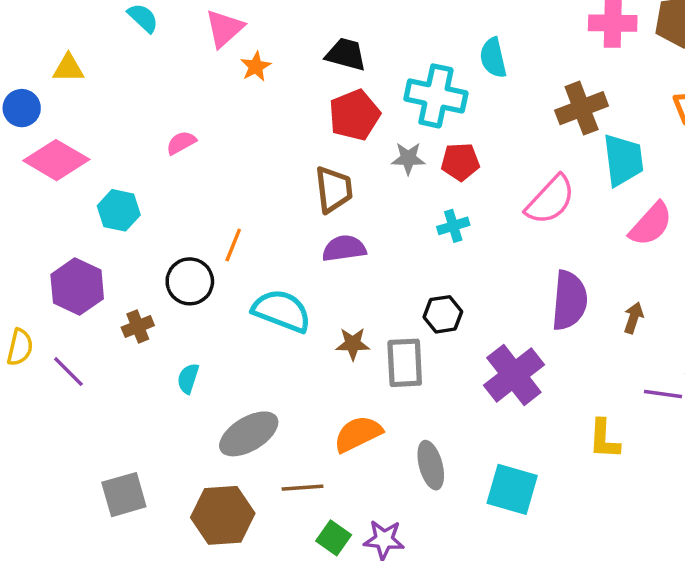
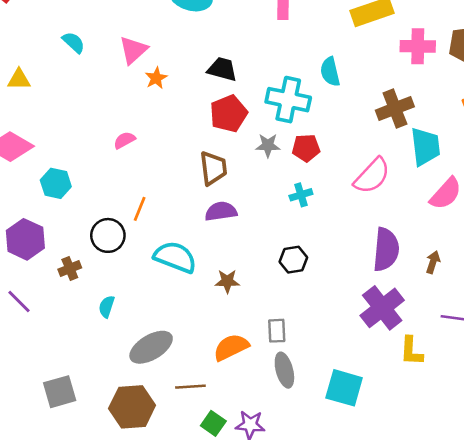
pink semicircle: (181, 143) -> (124, 140), moved
gray rectangle: (405, 363) -> (277, 331), moved, size x0.7
purple cross: (514, 375) -> (382, 308), moved

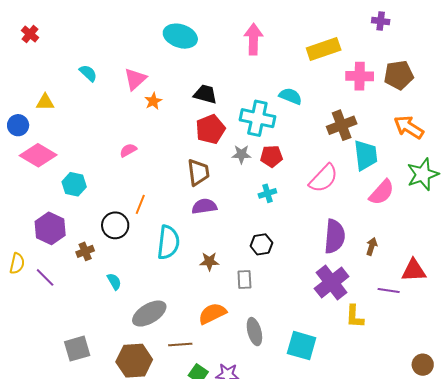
cyan semicircle: (330, 72) -> (290, 96), turned 125
cyan semicircle: (175, 257) -> (168, 242), turned 76
cyan semicircle: (107, 307) -> (114, 281), turned 132
gray rectangle: (277, 331) -> (244, 279), moved

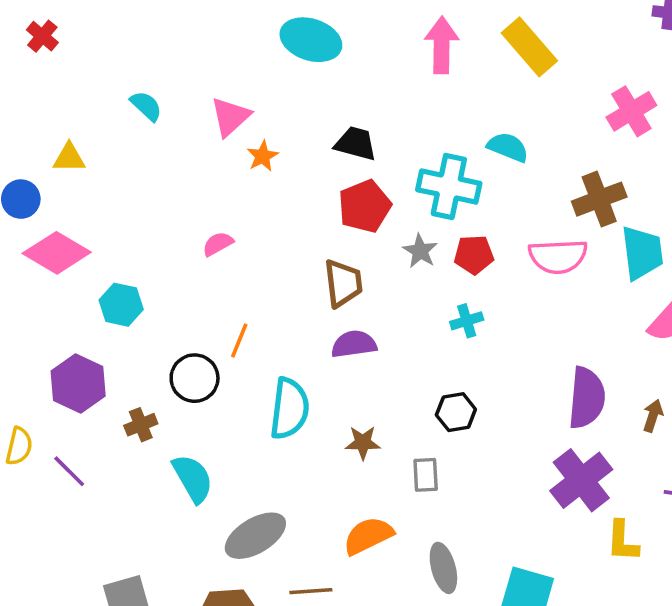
yellow rectangle: (324, 49) -> (529, 47), moved, turned 68
pink cross: (360, 76) -> (631, 111), turned -32
gray star: (241, 154) -> (420, 251), turned 30
pink semicircle: (324, 178) -> (558, 256), moved, turned 44
cyan semicircle: (114, 281) -> (193, 478), size x1.6

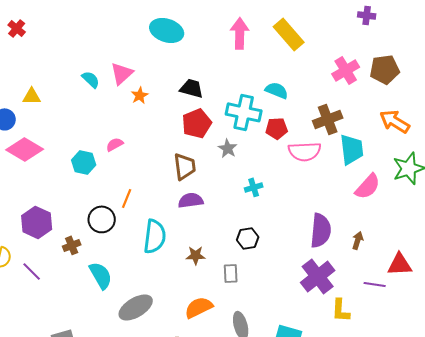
cyan semicircle: (146, 106) -> (91, 79), moved
red pentagon: (474, 255) -> (277, 128), moved
cyan hexagon: (121, 305) -> (84, 162), moved

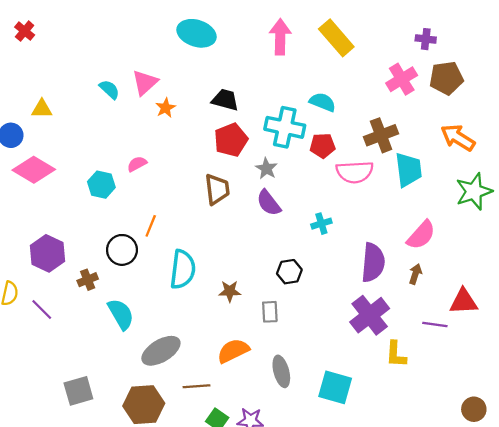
purple cross: (367, 15) -> (426, 39), moved
pink semicircle: (368, 186) -> (421, 235), moved
cyan cross: (254, 187) -> (321, 224), moved
purple semicircle: (191, 200) -> (269, 203), moved, turned -120

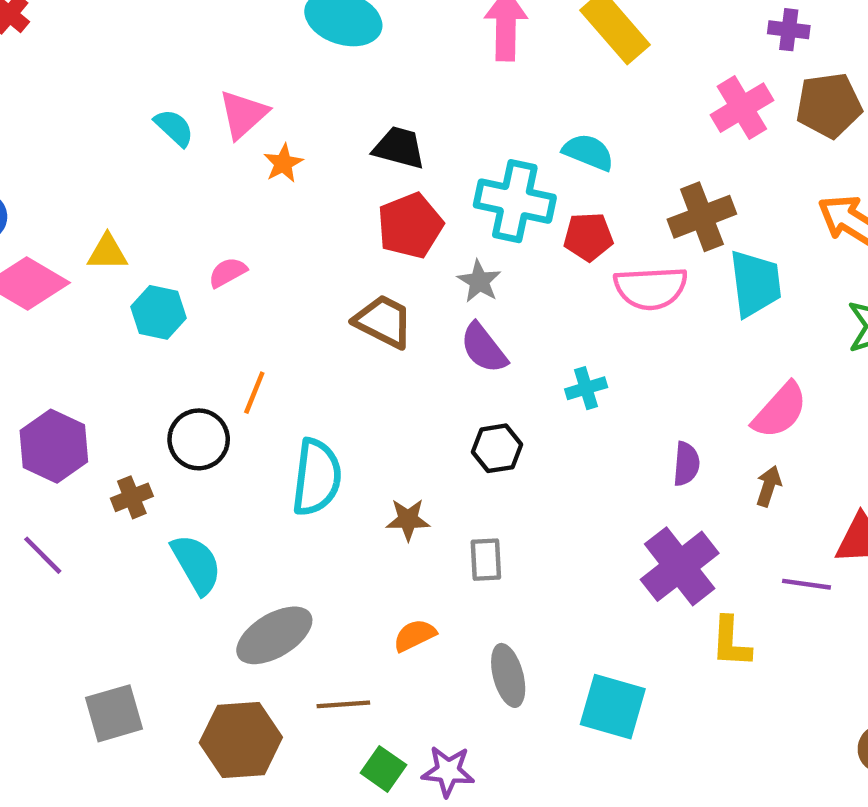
yellow triangle: (42, 109) -> (107, 252), moved
brown trapezoid: (217, 189) -> (383, 321), turned -56
purple semicircle: (373, 263) -> (686, 464), size x0.6
black hexagon: (289, 272) -> (497, 448), moved
orange semicircle: (233, 351) -> (415, 635), size x0.7

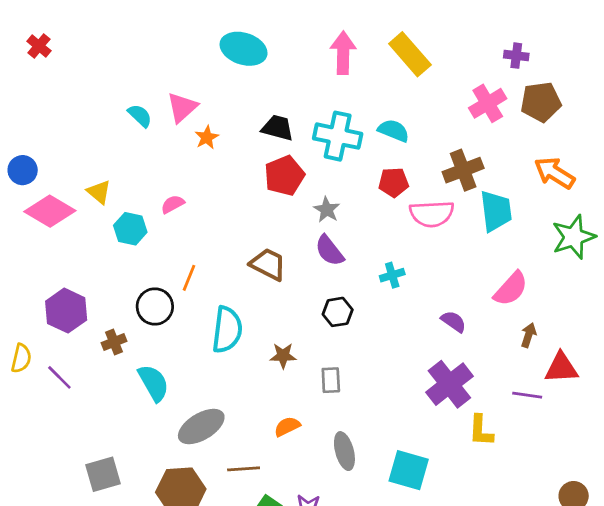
cyan cross: (515, 201) -> (338, 136), moved
yellow triangle: (107, 252) -> (99, 192), turned 40
brown trapezoid: (383, 321) -> (268, 264), moved
purple semicircle: (686, 464) -> (454, 322), turned -60
brown arrow: (769, 486) -> (529, 335), moved

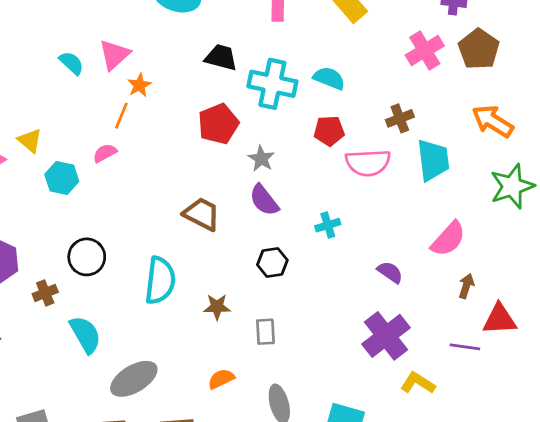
brown pentagon: (541, 102) -> (479, 49), turned -30
black trapezoid: (278, 128) -> (221, 57), moved
brown cross: (463, 170) -> (400, 118), size x0.7
orange line: (189, 278) -> (121, 116), moved
yellow L-shape: (481, 431) -> (418, 383), turned 120

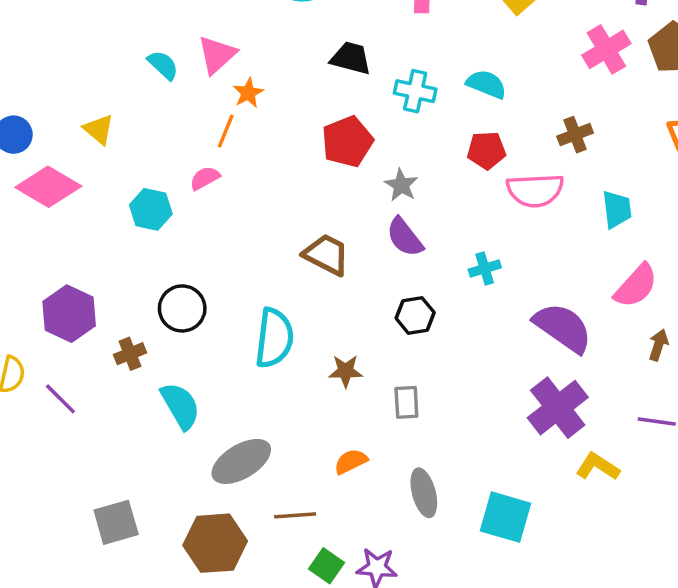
cyan cross: (272, 84) -> (415, 91), size x0.7
yellow triangle: (30, 141) -> (99, 129), moved
cyan trapezoid: (433, 160) -> (617, 209), moved, size x0.7
purple semicircle: (390, 272) -> (563, 328), size x1.8

